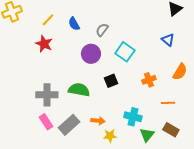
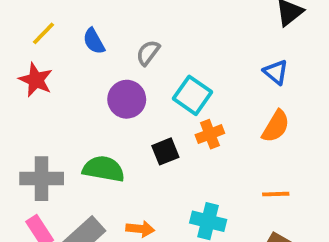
orange semicircle: (180, 72) -> (276, 126), moved
orange cross: (149, 80) -> (210, 134), moved

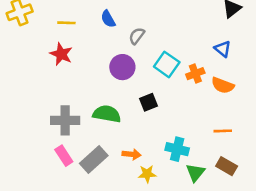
yellow line: (43, 33) -> (66, 23), turned 48
blue semicircle: (94, 41) -> (108, 19), moved
orange semicircle: (276, 126) -> (223, 85), turned 80
orange cross: (210, 134) -> (195, 74), moved

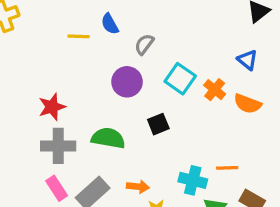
yellow line: (66, 23) -> (79, 36), moved
red star: (61, 54) -> (52, 107), moved, turned 30
orange cross: (195, 74) -> (215, 90), turned -30
orange line: (223, 131) -> (227, 168), moved

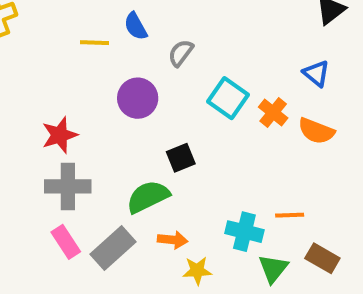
purple circle: (127, 82) -> (138, 98), moved
black square: (158, 124) -> (181, 158), moved
green semicircle: (108, 138) -> (148, 197), moved, turned -36

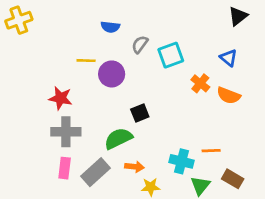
blue semicircle: (136, 26) -> (110, 27), turned -54
yellow line: (95, 43) -> (86, 61), moved
cyan square: (228, 98) -> (171, 55), moved, turned 35
red star: (60, 135) -> (61, 98), turned 30
pink rectangle: (66, 242) -> (65, 168), turned 40

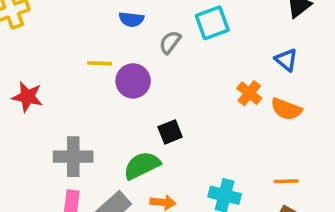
cyan square: (171, 55) -> (212, 23), moved
red star: (61, 98) -> (27, 97), moved
orange line: (211, 151) -> (286, 181), moved

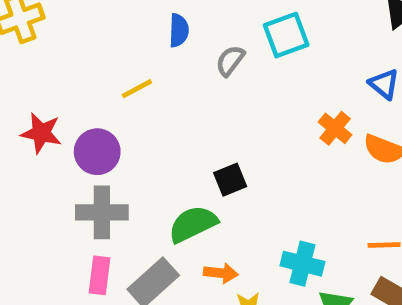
blue semicircle: (131, 19) -> (179, 30), turned -95
yellow line: (100, 63) -> (137, 89), turned -30
purple circle: (133, 81) -> (97, 152), moved

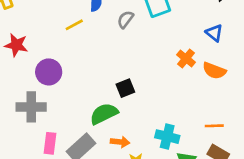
yellow line: (137, 89) -> (74, 25), moved
red star: (41, 133) -> (16, 45), moved
gray cross: (102, 212) -> (31, 107), moved

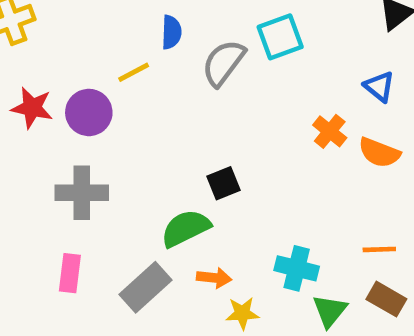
gray semicircle: (125, 19) -> (223, 63), size x1.5
purple circle: (49, 72) -> (89, 112), moved
gray cross: (31, 107) -> (82, 193), moved
pink rectangle: (50, 143) -> (70, 273), moved

